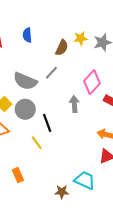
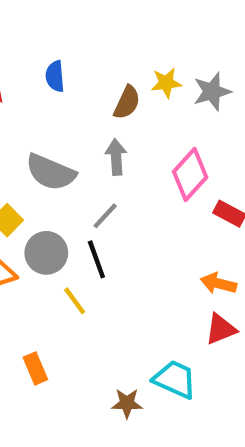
gray line: (51, 73) -> (105, 216), moved
gray arrow: (74, 104) -> (116, 157), moved
gray circle: (25, 109) -> (46, 253), moved

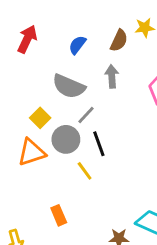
blue semicircle: (55, 76) -> (77, 45), moved, turned 42
gray line: (105, 216) -> (86, 115), moved

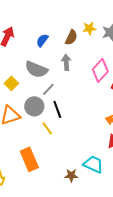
yellow square: (40, 118) -> (11, 83), moved
orange rectangle: (59, 215) -> (29, 159), size x1.6

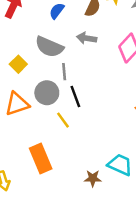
gray arrow: (66, 62) -> (87, 38), turned -77
gray line: (48, 89) -> (64, 72), turned -48

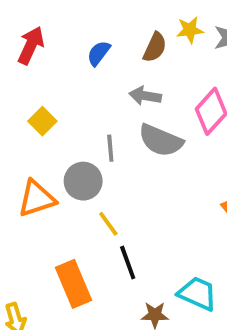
gray semicircle: (49, 47) -> (161, 140), moved
yellow square: (18, 64) -> (42, 121), moved
black line: (75, 96) -> (128, 263), moved

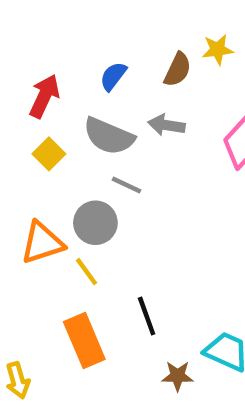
red arrow: (31, 45) -> (44, 96), moved
gray semicircle: (161, 140) -> (109, 136), moved
gray line: (110, 148) -> (127, 185), turned -60
yellow line: (108, 224) -> (87, 272), moved

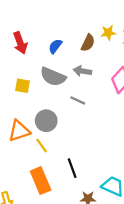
red arrow: (44, 96) -> (20, 43), moved, turned 135
yellow square: (49, 154) -> (22, 86), turned -35
gray line: (127, 185) -> (78, 100), moved

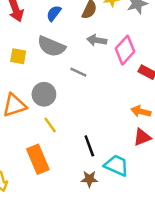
gray arrow: (82, 71) -> (97, 40), moved
yellow line: (42, 146) -> (50, 125), moved
black line: (72, 168) -> (89, 146), moved

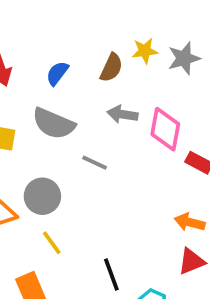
pink diamond: (125, 50) -> (165, 129), turned -32

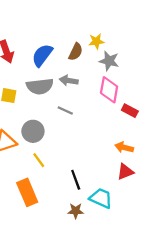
gray star: (184, 58) -> (109, 61), moved, turned 30
blue semicircle: (57, 73) -> (42, 55), size x1.5
gray arrow: (123, 114) -> (69, 81), moved
gray semicircle: (54, 124) -> (40, 86), turned -30

